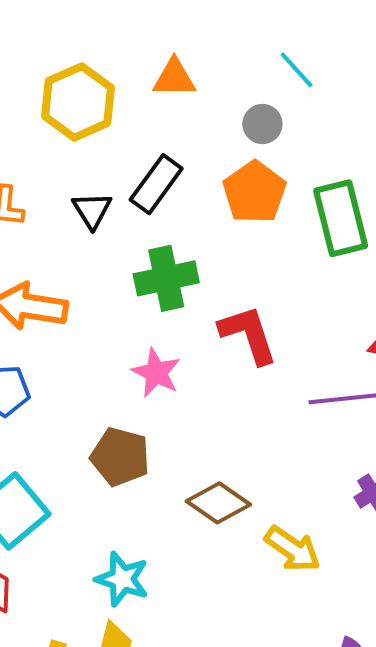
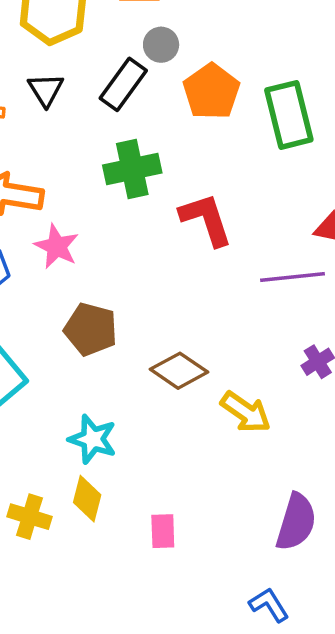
gray circle: (262, 124) -> (161, 45), moved
black triangle: (92, 210) -> (46, 90), moved
pink star: (156, 373) -> (57, 246), moved

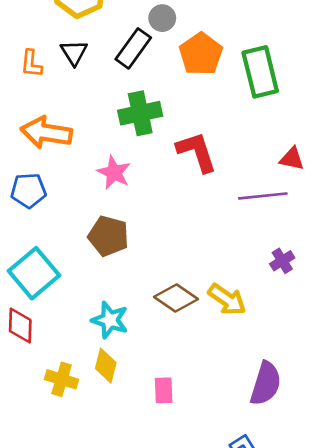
pink star: (57, 246) -> (114, 173), moved
brown diamond: (179, 371) -> (176, 298), moved

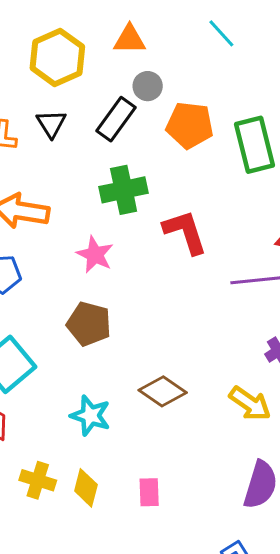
orange pentagon: (201, 54) -> (190, 125), turned -30
yellow arrow: (227, 299) -> (250, 404), moved
yellow diamond: (106, 366) -> (86, 488), moved

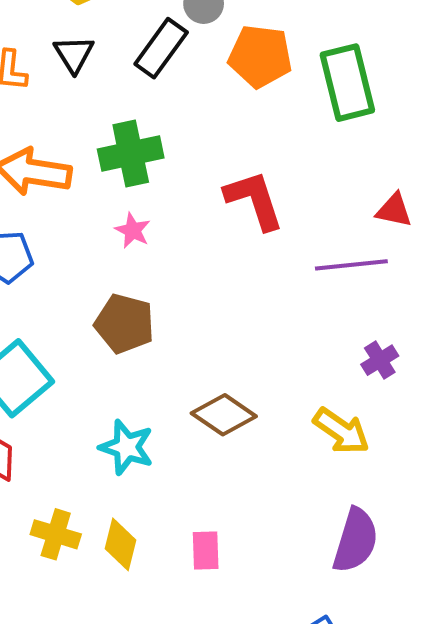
green cross: (124, 190) -> (131, 153), moved
pink star: (95, 255) -> (133, 230), size x0.7

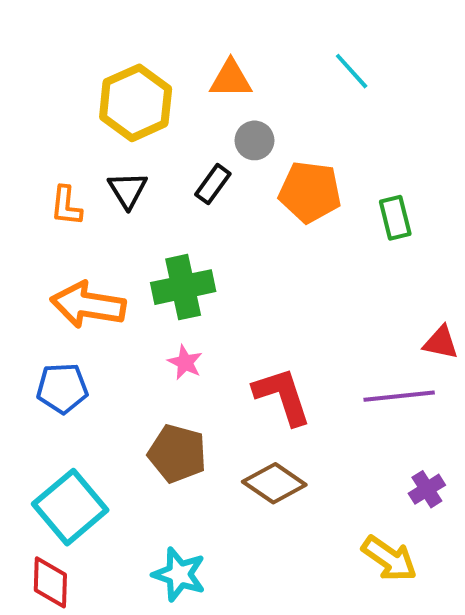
black rectangle: (161, 48) -> (213, 184), size x0.7
green rectangle: (347, 83) -> (395, 218), size x0.6
red L-shape: (254, 200) -> (282, 396), moved
brown diamond: (224, 415) -> (274, 483), moved

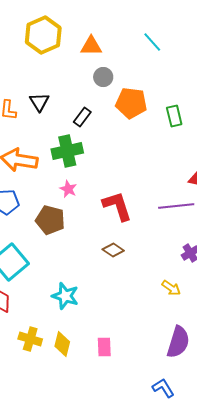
yellow hexagon: (136, 103) -> (43, 35), moved
black rectangle: (213, 184) -> (82, 117), moved
brown pentagon: (177, 454) -> (50, 220), moved
brown diamond: (274, 483) -> (113, 250), size x0.7
yellow arrow: (389, 559) -> (171, 288), size x0.7

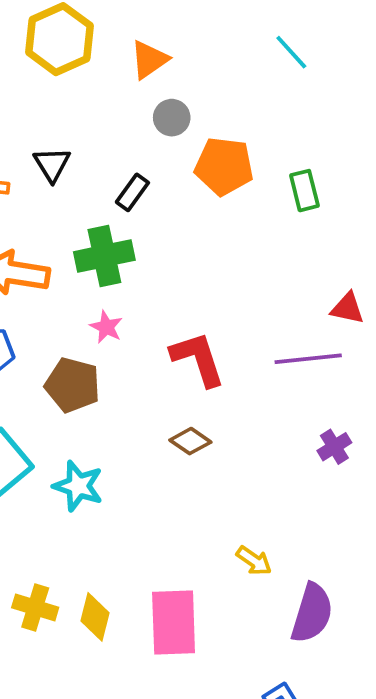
cyan line: (152, 42) -> (291, 52), moved
orange triangle: (91, 46) -> (149, 60), turned -35
yellow arrow: (171, 288) -> (254, 561), moved
cyan star: (65, 296) -> (78, 486), moved
pink rectangle: (104, 347) -> (174, 622), size x1.8

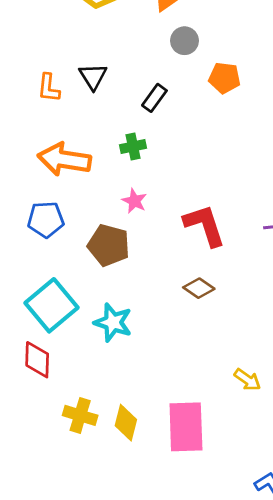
orange pentagon: (224, 166) -> (225, 78), size x0.7
green cross: (104, 256) -> (133, 147), size x0.6

